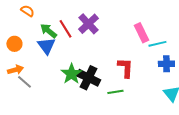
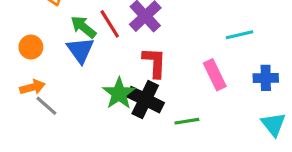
pink rectangle: (141, 33) -> (215, 75), moved
cyan line: (157, 44) -> (239, 35), moved
red L-shape: (125, 68) -> (154, 62), moved

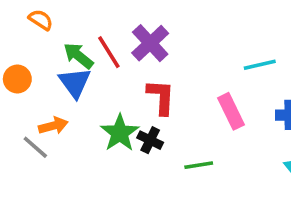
orange arrow: (32, 87) -> (53, 126), moved
black cross: (145, 100) -> (150, 140), size x0.6

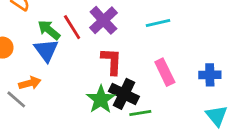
cyan line: (260, 65) -> (158, 23), moved
green star: (120, 133) -> (101, 99), moved
black cross: (150, 140) -> (124, 94), moved, size x1.5

